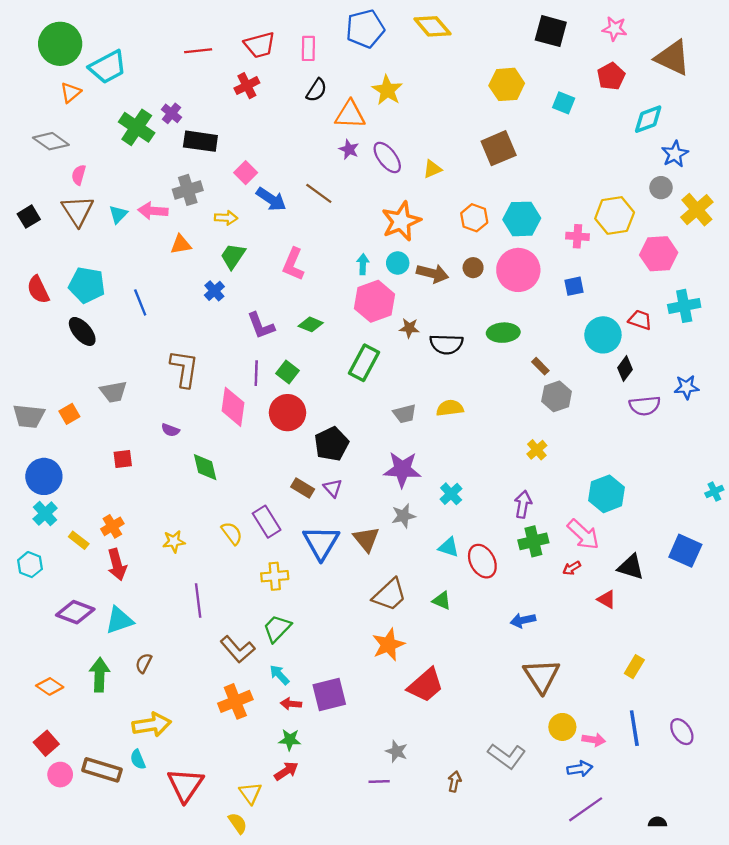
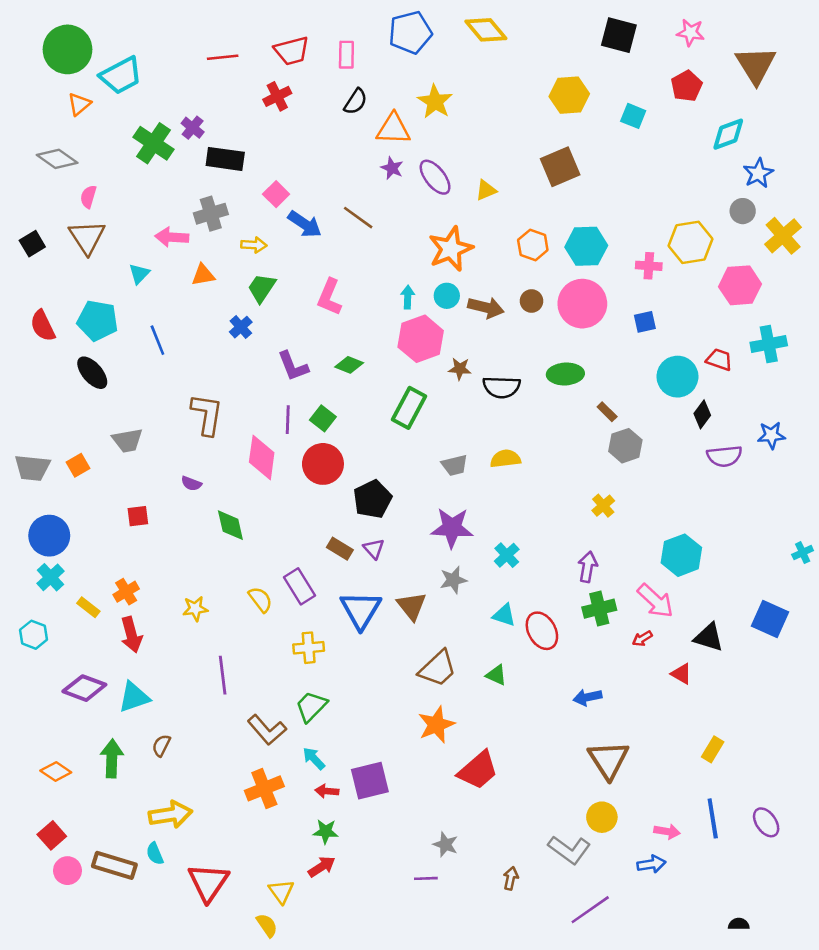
brown triangle: (673, 58) -> (756, 65), turned 33
cyan triangle: (118, 214) -> (139, 274), moved
yellow circle: (562, 727) -> (602, 817), moved
purple line: (586, 809) -> (590, 910), moved

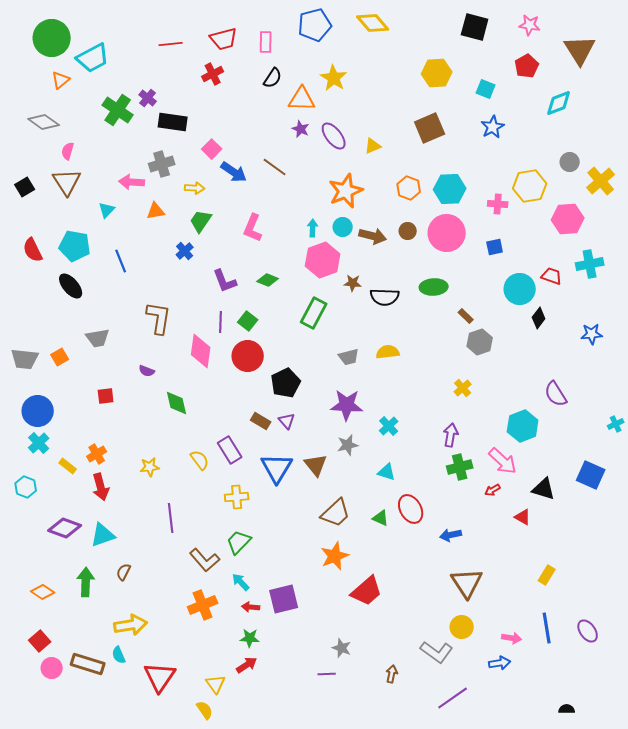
blue star: (758, 173) -> (493, 127), moved
purple semicircle: (724, 456) -> (556, 394), moved, turned 64
red ellipse: (542, 631) -> (411, 509), moved

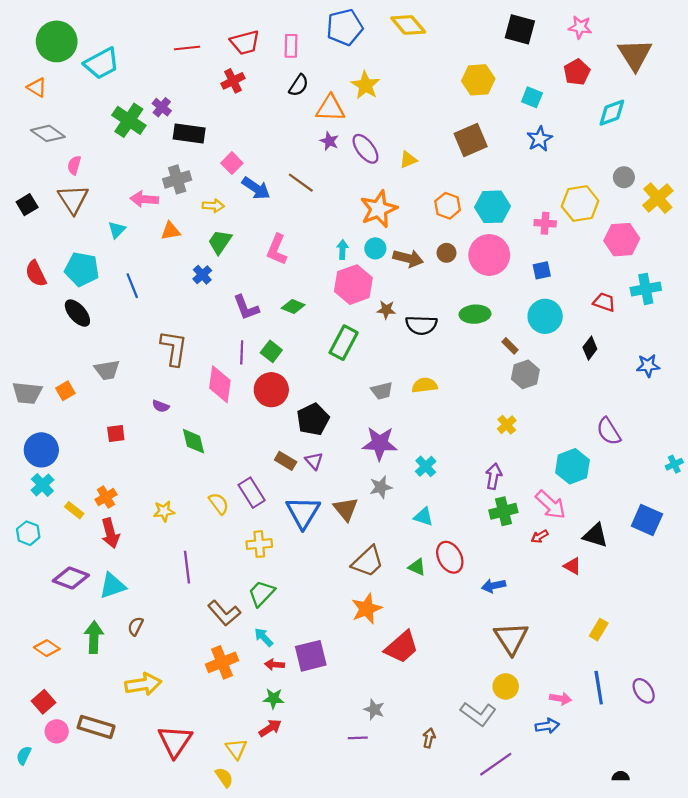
orange triangle: (61, 80) -> (37, 87), moved, turned -48
cyan circle: (520, 289) -> (545, 316), moved
cyan semicircle: (119, 655) -> (24, 755), moved, turned 48

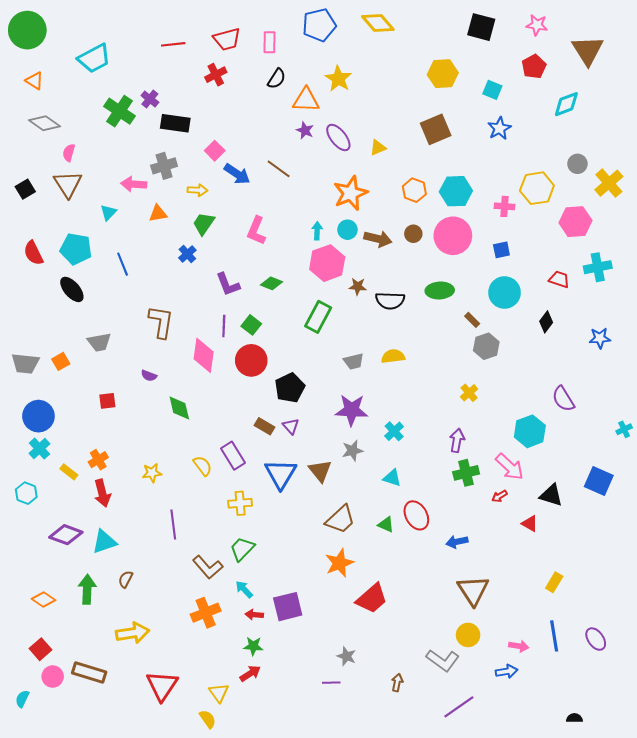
green circle: (57, 41) -> (27, 30), moved

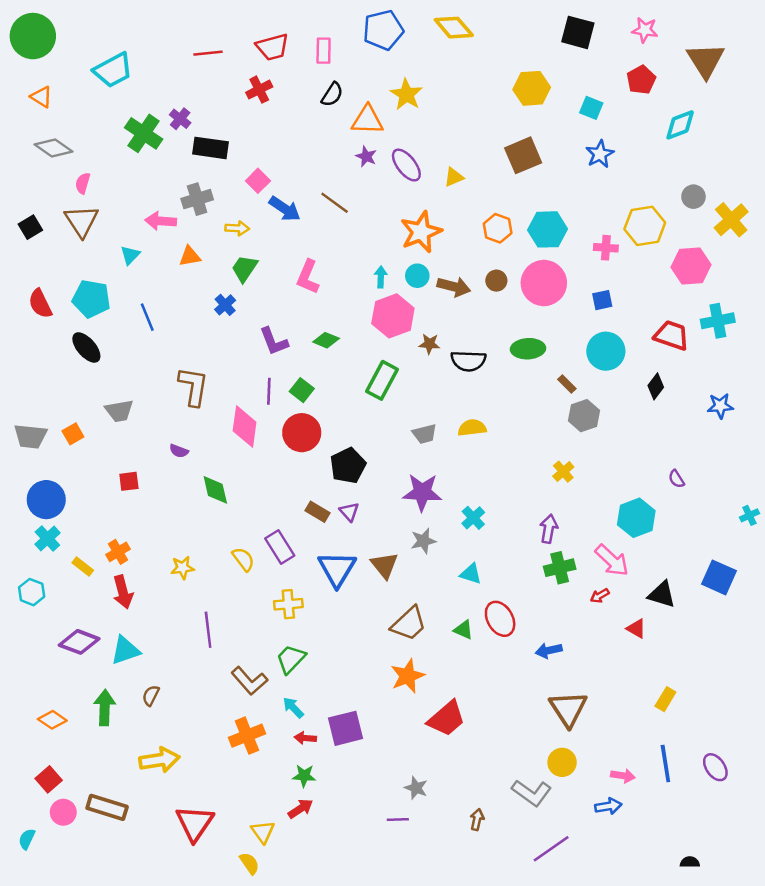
red trapezoid: (559, 279) -> (672, 335), size x1.4
purple semicircle: (563, 399) -> (676, 479), size x0.6

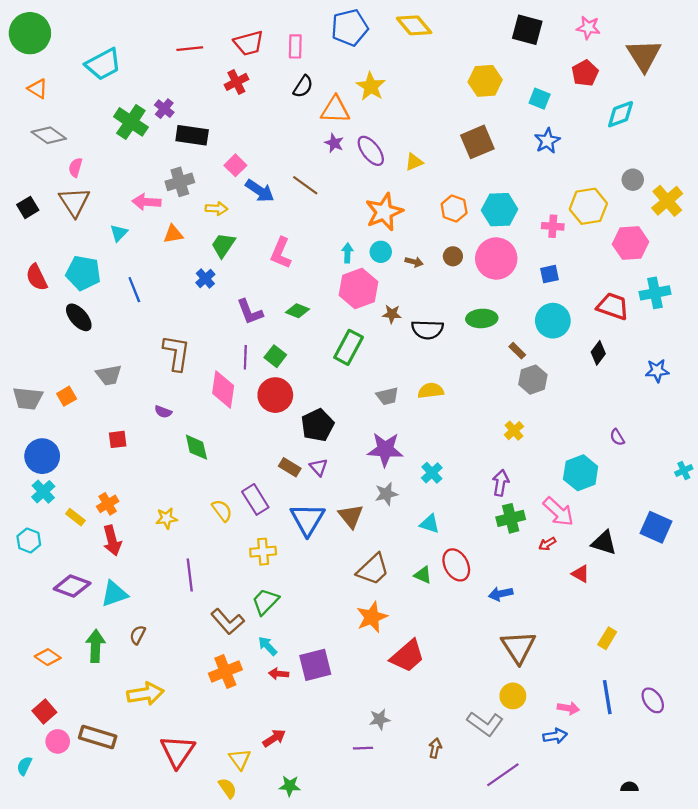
brown arrow: (454, 287) -> (414, 262), size x0.6
green star: (304, 776) -> (290, 786), moved
gray star: (416, 788) -> (380, 719), turned -30

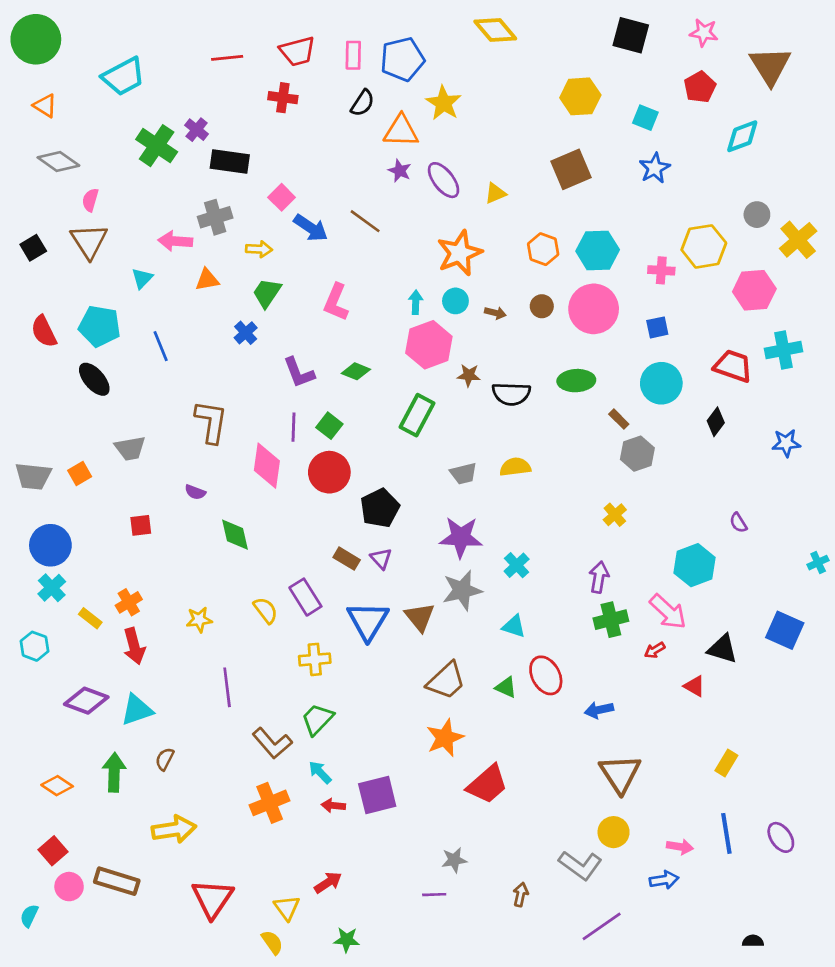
blue pentagon: (350, 28) -> (402, 59), moved
red cross: (236, 82) -> (283, 98), turned 35
gray star: (386, 494) -> (462, 590), size x1.4

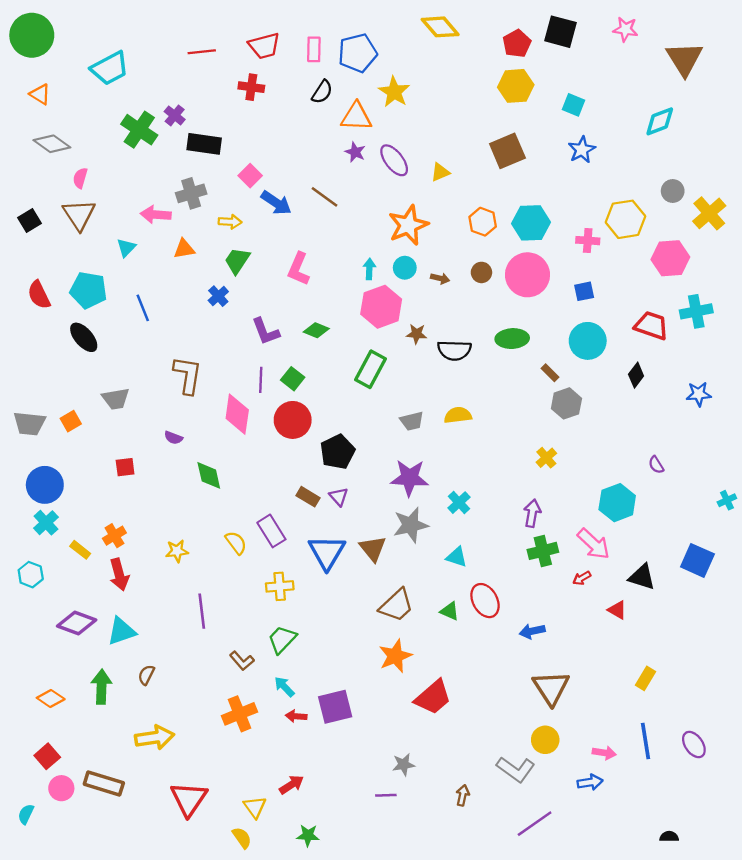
red pentagon: (700, 87) -> (517, 43), moved
brown L-shape: (272, 743) -> (242, 661), size x0.7

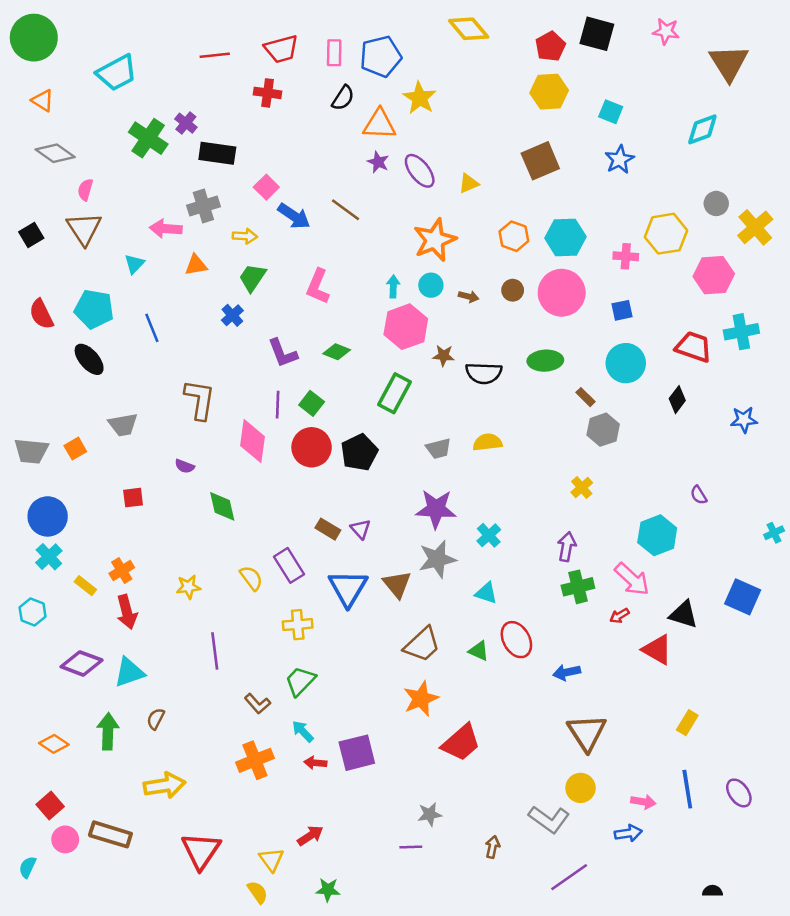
black pentagon: (337, 452) -> (359, 452), moved
red triangle: (617, 610) -> (657, 650), size x1.5

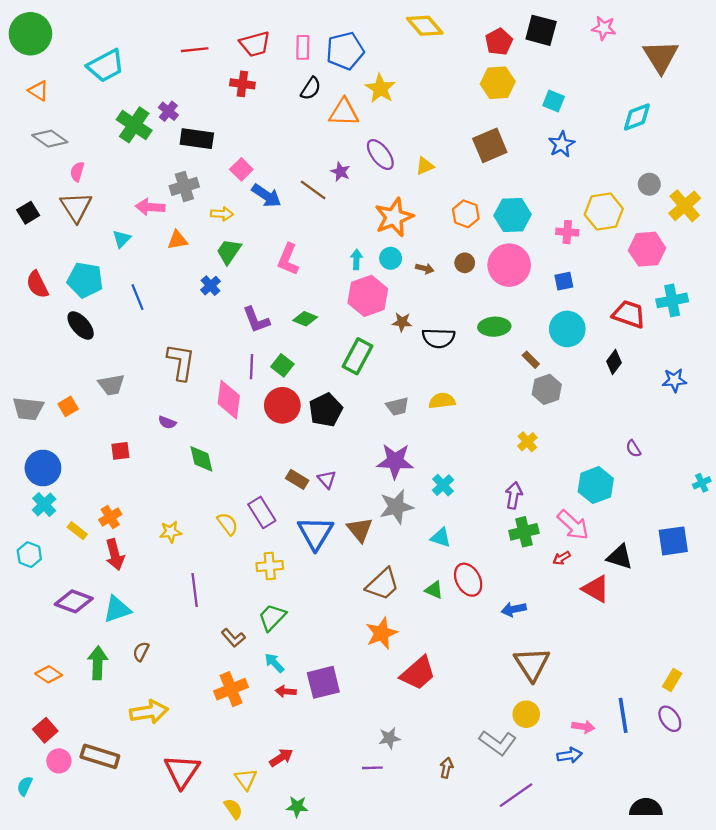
purple star: (378, 162) -> (340, 172), moved
blue square: (743, 597) -> (673, 541), turned -32
yellow rectangle: (687, 723) -> (672, 680), moved
black semicircle: (712, 891) -> (646, 808), size x1.8

